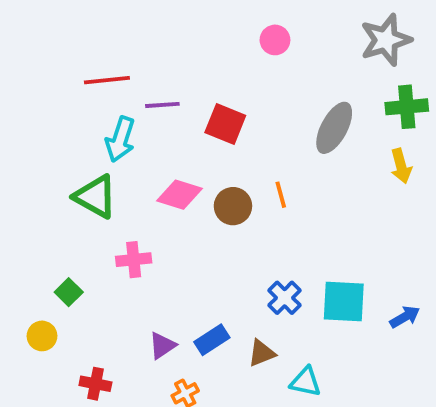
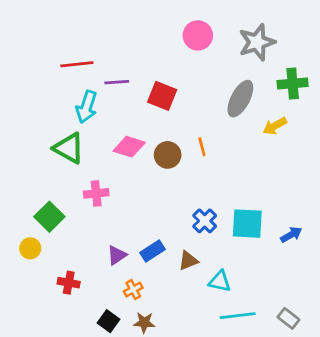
pink circle: (275, 40) -> (198, 35), size x1.4
gray star: (386, 40) -> (257, 42), moved
yellow arrow: (401, 166) -> (275, 126), moved, turned 75
green square: (69, 292) -> (49, 217), size x1.5

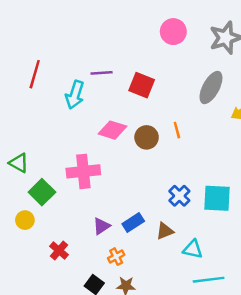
red line: (77, 64) -> (35, 74), moved, turned -68
green triangle: (69, 148) -> (19, 163), moved, size x0.7
pink cross: (96, 193) -> (83, 171), size x1.5
red cross: (69, 283) -> (59, 250), turned 30

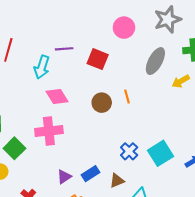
pink circle: (173, 32) -> (124, 28), moved
pink diamond: (112, 130) -> (57, 97), moved, turned 40
cyan square: (217, 198) -> (160, 153), turned -35

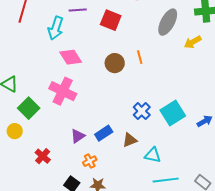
pink cross: (49, 131) -> (63, 91), turned 32

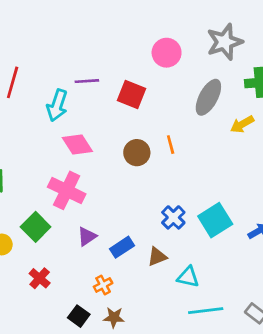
green square: (29, 108) -> (36, 227), moved
purple triangle: (78, 136) -> (87, 236), moved

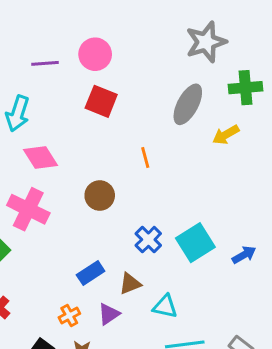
pink circle: (167, 53) -> (95, 54), moved
purple line: (87, 81) -> (45, 63), moved
brown circle: (137, 153) -> (100, 195), moved
purple triangle: (87, 236) -> (109, 314), moved

